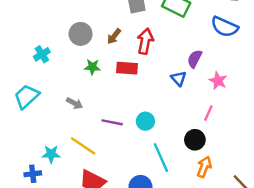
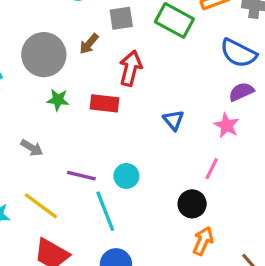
gray circle: (81, 34) -> (44, 55), size x1.4
brown arrow: (114, 36) -> (89, 44), moved
purple semicircle: (195, 59) -> (241, 92), moved, turned 36
cyan line: (161, 158) -> (105, 211), moved

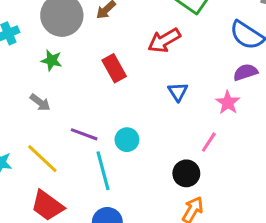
red arrow: (131, 68) -> (164, 40), moved, turned -140
green star: (58, 100) -> (52, 60), moved
red rectangle: (105, 103) -> (114, 68), turned 48

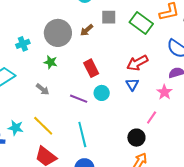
red arrow: (164, 40) -> (137, 63), moved
purple line: (84, 134) -> (79, 99), moved
cyan circle: (127, 140) -> (102, 93), moved

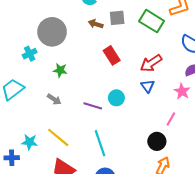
brown arrow: (87, 30) -> (96, 24), moved, turned 64
gray circle: (58, 33) -> (52, 32), moved
red rectangle: (91, 68) -> (112, 55), moved

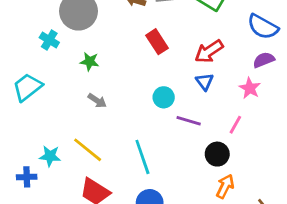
cyan cross: (30, 54) -> (49, 40), turned -32
gray arrow: (54, 99) -> (97, 101), moved
purple line: (93, 106) -> (189, 121), moved

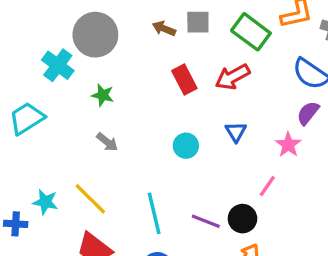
cyan cross: (49, 40) -> (58, 65), size x1.4
red arrow: (209, 51) -> (233, 77), moved
purple semicircle: (264, 60) -> (308, 113), turned -35
purple line: (189, 121) -> (206, 221), moved

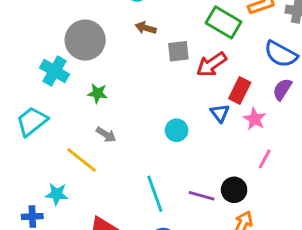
gray square: (198, 22) -> (178, 51), moved
red rectangle: (184, 79) -> (240, 90), moved, turned 60
pink star: (288, 145) -> (255, 119), moved
pink line: (267, 186) -> (265, 159), moved
yellow line: (90, 199) -> (82, 160), moved

